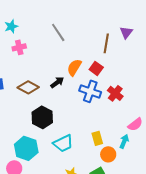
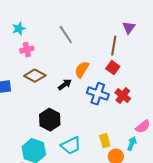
purple triangle: (126, 32) -> (129, 28), moved
red square: (96, 68) -> (113, 68), moved
brown diamond: (28, 87) -> (35, 76), moved

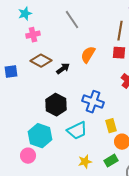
red square: (113, 68) -> (119, 53), turned -32
black arrow: (65, 85) -> (63, 69), moved
blue cross: (98, 94) -> (93, 102), moved

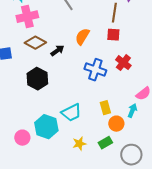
pink cross: (33, 35) -> (27, 17), size x1.5
blue cross: (93, 102) -> (95, 70), moved
black hexagon: (56, 105) -> (37, 79), moved
cyan hexagon: (40, 136) -> (46, 127), moved

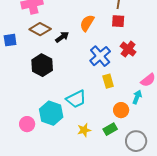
blue cross: (95, 70) -> (100, 56), turned 30
yellow rectangle: (105, 108) -> (108, 81), moved

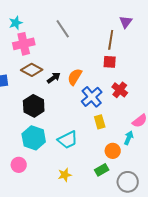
orange semicircle: (87, 23) -> (75, 77), moved
cyan hexagon: (51, 113) -> (34, 138), moved
yellow star: (84, 130) -> (65, 175), moved

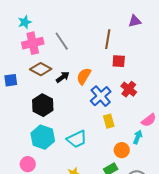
purple triangle: (126, 22) -> (135, 21), turned 40
gray line: (63, 29) -> (62, 41), moved
brown line: (111, 40) -> (108, 39), moved

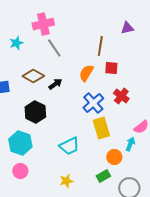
cyan star: (25, 22) -> (16, 43), moved
pink cross: (33, 43) -> (43, 24), moved
orange semicircle: (84, 76) -> (86, 73), moved
yellow rectangle: (109, 121) -> (101, 128), size x1.5
cyan hexagon: (43, 137) -> (20, 143), moved

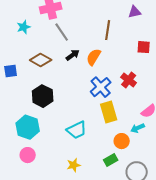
red square: (111, 68) -> (144, 47), moved
black arrow: (55, 84) -> (73, 55), moved
cyan arrow: (130, 144) -> (138, 128), turned -136

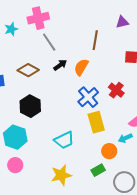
cyan star: (24, 27) -> (11, 29), moved
yellow star: (74, 165) -> (61, 175), size x1.5

